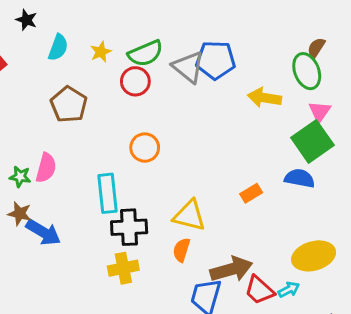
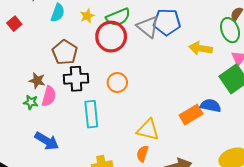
red circle: (135, 81) -> (111, 37), size x1.5
blue semicircle: (300, 178) -> (211, 106), moved
orange rectangle: (251, 193) -> (191, 115), size x1.5
brown star: (20, 214) -> (37, 81), moved
black cross: (129, 227) -> (76, 79), moved

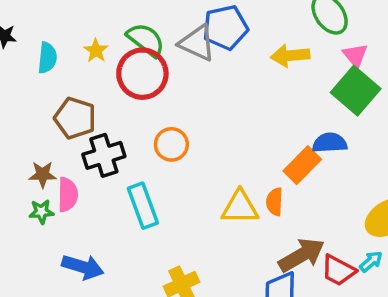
green semicircle: (118, 17) -> (146, 40), turned -105
orange semicircle: (142, 154) -> (275, 202), moved

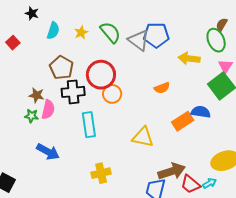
red circle: (142, 74) -> (101, 75), moved
orange semicircle: (275, 202) -> (162, 88), moved, turned -126

